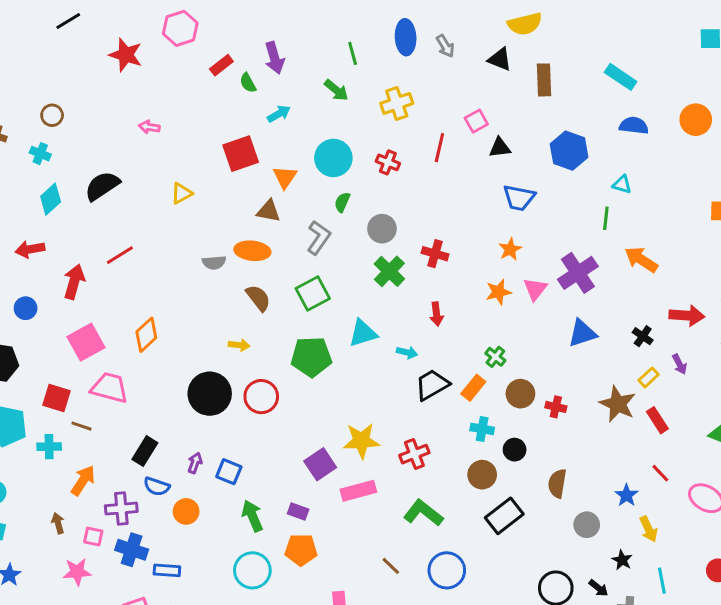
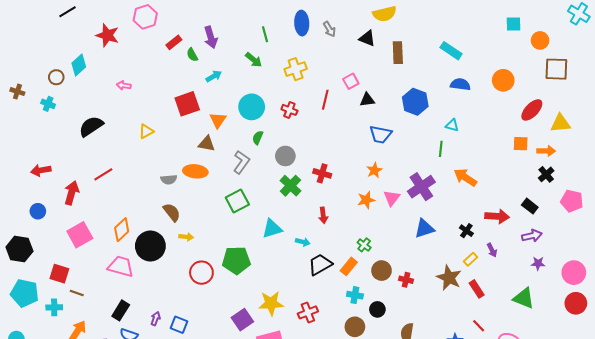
cyan diamond: (51, 199) -> (79, 65), moved
brown semicircle: (258, 298) -> (172, 212), moved
green pentagon: (311, 357) -> (236, 260), moved
pink trapezoid: (110, 388) -> (121, 266), moved
black circle: (210, 394) -> (150, 246), moved

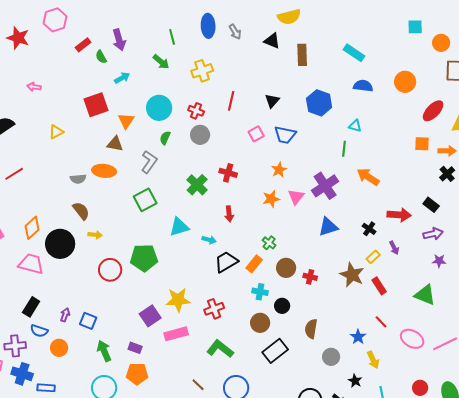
pink square: (351, 81) -> (256, 134), moved
black triangle: (367, 100) -> (272, 101), turned -42
gray circle: (285, 156) -> (200, 135), moved

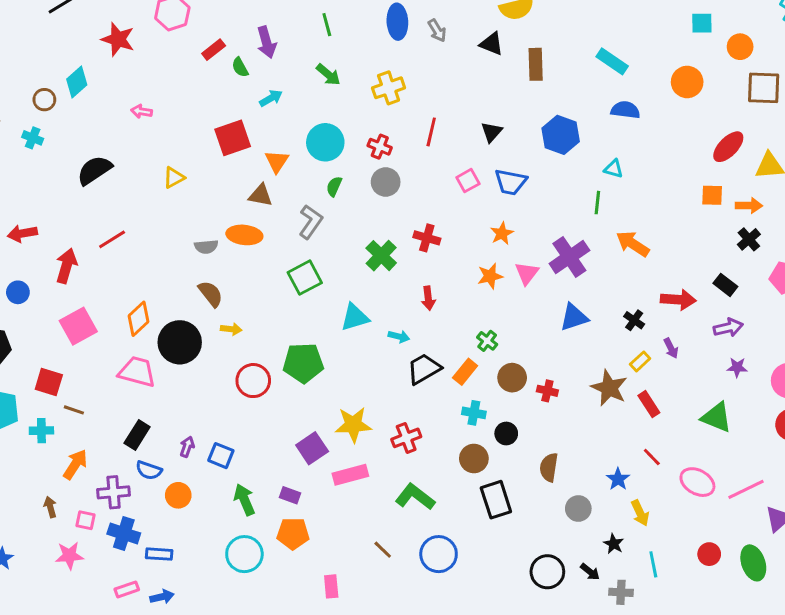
green line: (172, 37) -> (327, 25), moved
orange circle: (405, 82) -> (687, 82), moved
black rectangle: (275, 351) -> (496, 500), turned -70

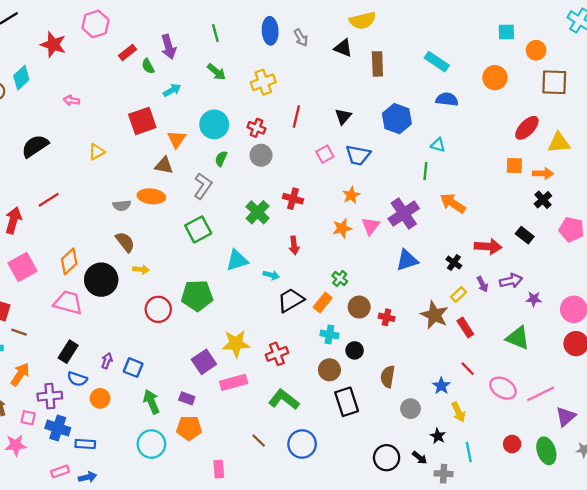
purple arrow: (728, 328) -> (511, 281), moved

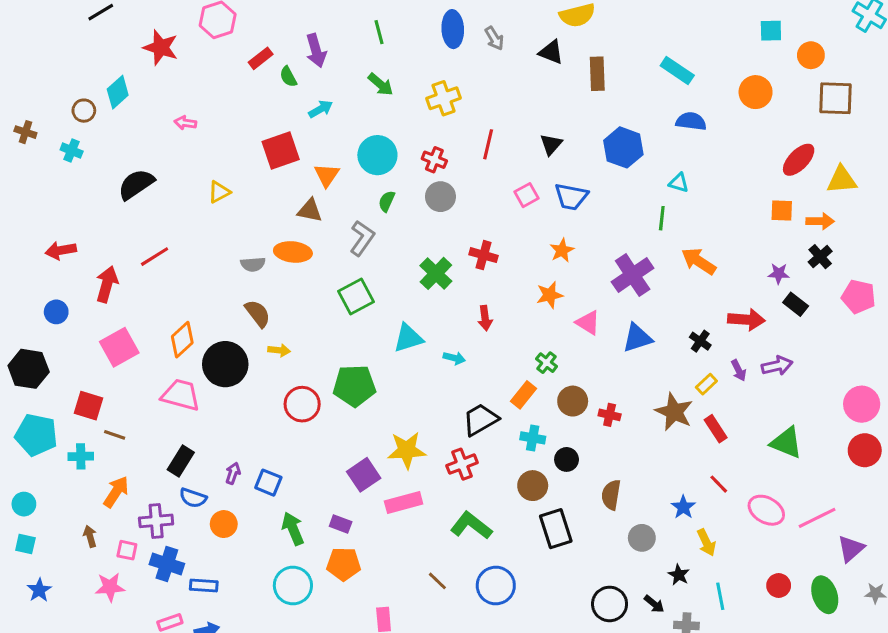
pink triangle: (371, 226) -> (588, 323), moved, turned -36
purple star: (534, 299) -> (779, 273), moved
black trapezoid: (291, 300) -> (480, 420), moved

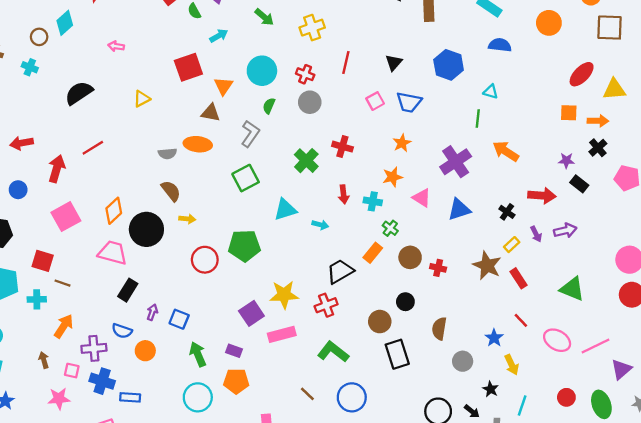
cyan cross: (533, 438) -> (373, 201), moved
black rectangle: (181, 461) -> (128, 290), moved
cyan line: (720, 596) -> (522, 406), turned 30

